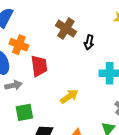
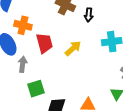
gray arrow: (13, 85) -> (23, 64), turned -63
yellow arrow: (69, 96) -> (73, 48), moved

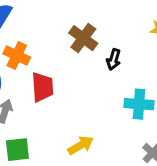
yellow arrow: (73, 48) -> (81, 145), moved

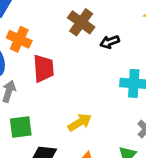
black arrow: (114, 59) -> (110, 42), turned 54

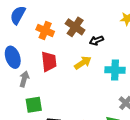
orange cross: (19, 39) -> (45, 31), moved
yellow arrow: (80, 122) -> (83, 63), moved

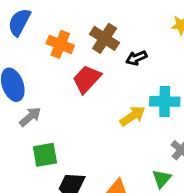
red trapezoid: (49, 61) -> (87, 79), moved, turned -130
yellow arrow: (83, 63) -> (133, 116), moved
gray arrow: (24, 79) -> (30, 117), turned 35

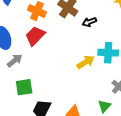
red trapezoid: (87, 79) -> (35, 36), moved

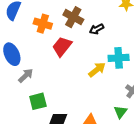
red trapezoid: (35, 36) -> (62, 46), moved

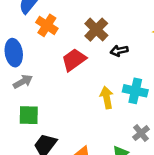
orange cross: (43, 24) -> (47, 25), moved
yellow arrow: (97, 70) -> (107, 98), turned -78

